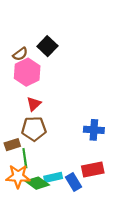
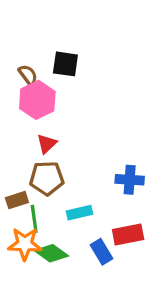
black square: (47, 46) -> (65, 64), turned -36
brown semicircle: (20, 54) -> (28, 75), turned -91
cyan rectangle: (53, 177) -> (80, 213), moved

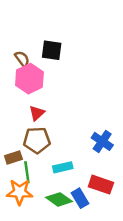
blue cross: (130, 180) -> (102, 141), turned 30
red rectangle: (128, 235) -> (101, 185), turned 30
green diamond: (51, 253) -> (59, 199), moved

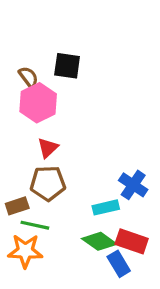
cyan rectangle: (63, 167) -> (106, 207), moved
green line: (27, 172) -> (35, 225), turned -70
blue rectangle: (80, 198) -> (119, 264), moved
green diamond: (59, 199) -> (99, 241), moved

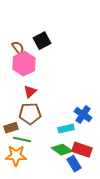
black square: (67, 66) -> (42, 41), turned -36

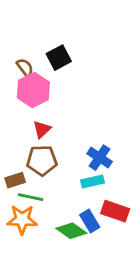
blue cross: (83, 115) -> (100, 158), moved
green diamond: (62, 150) -> (71, 231), moved
blue rectangle: (74, 164) -> (90, 221), moved

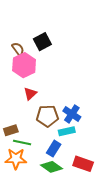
brown pentagon: (42, 160) -> (47, 116), moved
red rectangle: (115, 211) -> (83, 164), moved
blue rectangle: (90, 221) -> (54, 149), moved, turned 63

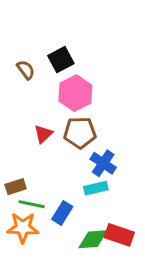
pink hexagon: (24, 65) -> (75, 93), moved
brown pentagon: (47, 116) -> (80, 133), moved
blue rectangle: (54, 149) -> (62, 213), moved
green diamond: (52, 167) -> (93, 239), moved, turned -40

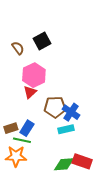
pink hexagon: (75, 93) -> (34, 75), moved
brown pentagon: (80, 133) -> (55, 107), moved
blue rectangle: (62, 213) -> (27, 128), moved

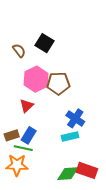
black square: (42, 41) -> (45, 43), turned -30
red triangle: (30, 92) -> (26, 106), moved
brown pentagon: (55, 107) -> (58, 83), moved

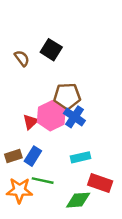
pink hexagon: (36, 79) -> (51, 116), moved
blue cross: (75, 118) -> (74, 117), moved
green line: (23, 148) -> (43, 181), moved
red rectangle: (87, 170) -> (100, 183), moved

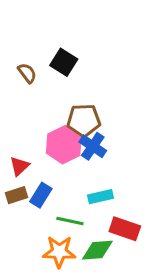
red triangle: (30, 122) -> (20, 166), moved
green line: (43, 181) -> (70, 221), moved
orange star: (19, 190) -> (59, 252), moved

